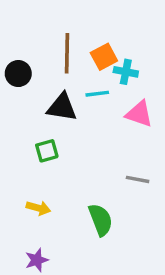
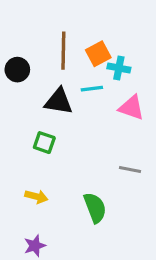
green square: (47, 151) -> (44, 143), turned 35

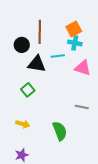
orange square: (98, 54) -> (74, 29), moved
black circle: (17, 70) -> (22, 45), moved
green square: (44, 143) -> (28, 90), turned 32

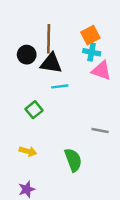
cyan line: (58, 56) -> (60, 86), moved
black triangle: (37, 64) -> (51, 63), moved
pink triangle: (83, 68) -> (101, 71), moved

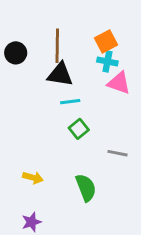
black circle: (27, 55) -> (16, 53), moved
green square: (34, 110) -> (79, 129), moved

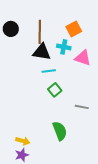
black circle: (16, 53) -> (11, 29), moved
cyan cross: (107, 62) -> (64, 47), moved
yellow arrow: (33, 178) -> (23, 141), moved

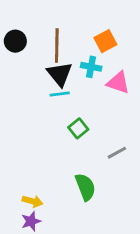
black triangle: (42, 52) -> (60, 74), turned 42
cyan line: (49, 71) -> (60, 94), moved
gray line: (82, 107) -> (117, 153), turned -40

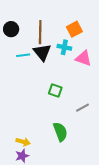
cyan line: (60, 94) -> (23, 55), moved
green square: (78, 128) -> (55, 90), turned -32

